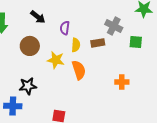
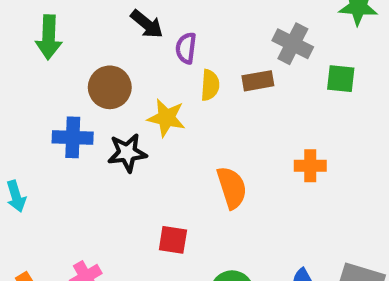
black arrow: (38, 17) -> (147, 24), moved
orange semicircle: (79, 70) -> (232, 188), moved
black star: (28, 86) -> (127, 153), moved
blue cross: (13, 106) -> (73, 137), moved

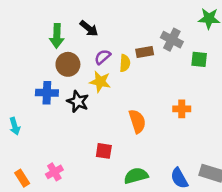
green arrow: (49, 37) -> (57, 36), moved
purple semicircle: (186, 48) -> (103, 57), moved, turned 42
brown rectangle: (258, 81) -> (145, 52), moved
black star: (127, 153) -> (78, 101), turned 30

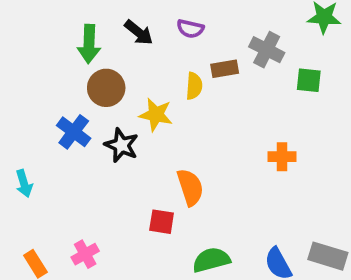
purple semicircle: (103, 57) -> (190, 29), moved, turned -126
blue cross: (47, 93) -> (74, 132), turned 35
orange semicircle: (137, 121) -> (190, 187), moved

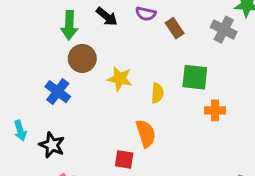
gray cross: (267, 50) -> (224, 30), moved
brown rectangle: (225, 69) -> (175, 28), moved, turned 66
green square: (309, 80) -> (195, 77), moved, size x1.4
yellow semicircle: (194, 86) -> (157, 93), moved
black star: (121, 145) -> (52, 145), moved

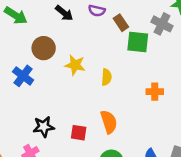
green arrow: (69, 25) -> (16, 15), moved, turned -60
green square: (195, 77) -> (138, 42), moved
orange semicircle: (146, 133) -> (109, 122), moved
black star: (52, 145) -> (44, 127), moved, turned -30

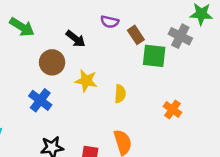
black arrow: (64, 13) -> (76, 39), moved
blue cross: (23, 76) -> (40, 100), moved
orange cross: (155, 92) -> (172, 109), turned 35

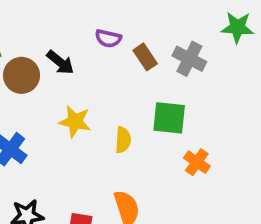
gray cross: (180, 36) -> (189, 59), moved
green square: (154, 56) -> (169, 118), moved
brown circle: (52, 62) -> (21, 75), moved

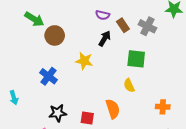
black arrow: (60, 62) -> (105, 39), moved, turned -98
yellow semicircle: (123, 140) -> (129, 85), moved, turned 152
orange cross: (197, 162) -> (163, 107), moved, turned -32

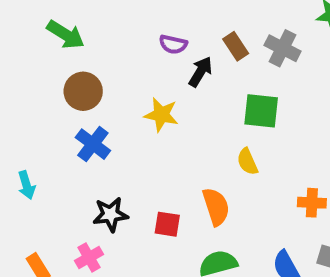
purple semicircle: (103, 15) -> (173, 44), moved
brown circle: (55, 35) -> (83, 91), moved

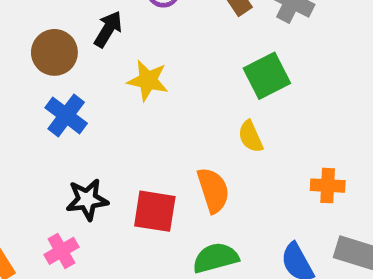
black arrow: (200, 72) -> (108, 29), moved
green square: (261, 111) -> (267, 76), turned -33
red square: (167, 224) -> (155, 211), size x1.4

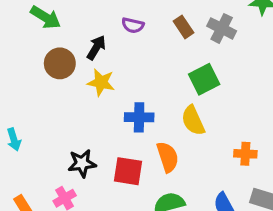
yellow star: (148, 80) -> (101, 82), moved
blue cross: (66, 115) -> (139, 117), moved, turned -36
yellow semicircle: (251, 136) -> (193, 120), size x1.4

